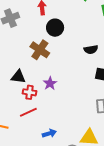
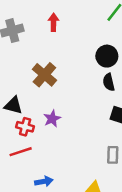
black circle: (55, 28) -> (107, 56), moved
black semicircle: (91, 50) -> (109, 82), turned 80

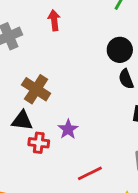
brown cross: (44, 75) -> (36, 89), moved
red line: (21, 152) -> (90, 173), moved

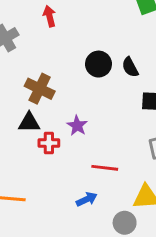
black circle: (120, 50) -> (99, 64), moved
red line: (90, 173) -> (105, 168), turned 40

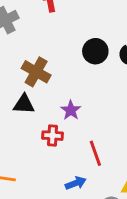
red cross: (49, 143) -> (52, 136), moved
red line: (105, 168) -> (95, 153), turned 60

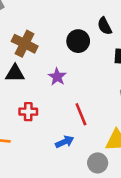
black circle: (95, 51) -> (78, 41), moved
red cross: (52, 136) -> (28, 112), moved

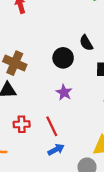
purple star: (57, 77) -> (64, 92), moved
red line: (81, 114) -> (52, 126), moved

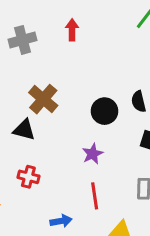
red line: (52, 126) -> (95, 196), moved

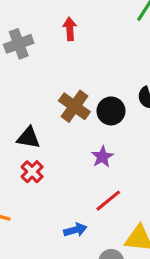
brown cross: (43, 99) -> (74, 106), moved
red cross: (28, 177) -> (32, 172), moved, turned 35
red line: (95, 196) -> (108, 201), turned 64

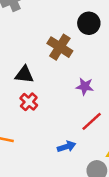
black circle: (111, 111) -> (89, 23), moved
purple star: (102, 157) -> (85, 86), turned -30

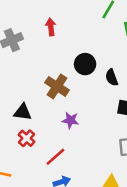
purple star: (85, 86) -> (70, 120), moved
red line: (92, 121) -> (55, 157), moved

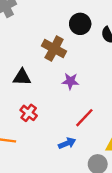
red cross: (26, 138) -> (29, 113), moved
red line: (55, 157) -> (84, 118), moved

